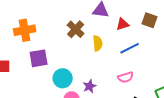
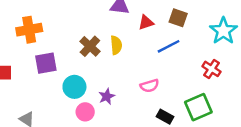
brown cross: (76, 29) -> (90, 46), moved
blue line: (130, 48) -> (169, 46), moved

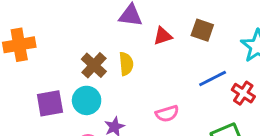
blue line: (169, 46) -> (213, 78), moved
purple square: (46, 63) -> (50, 103), moved
cyan circle: (74, 87) -> (87, 100), moved

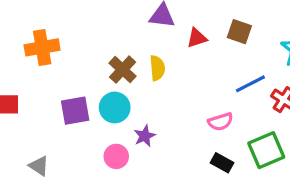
pink semicircle: (167, 114) -> (220, 122), moved

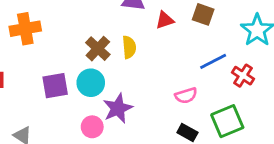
purple star: (145, 136) -> (118, 108), size x1.5

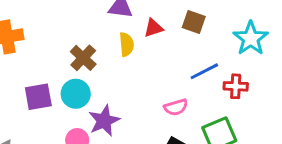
yellow semicircle: (129, 47) -> (127, 44), moved
red cross: (243, 76) -> (236, 86), turned -30

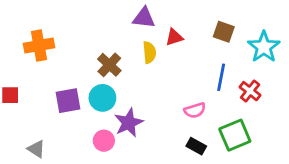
brown square: (194, 22) -> (224, 32), moved
blue line: (204, 71) -> (221, 77), turned -52
red cross: (236, 86) -> (250, 91), turned 35

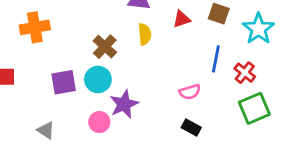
red triangle: (174, 37) -> (182, 19), moved
green square: (235, 135) -> (254, 108), moved
gray triangle: (36, 149) -> (46, 130), moved

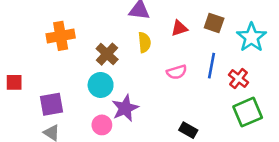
orange cross: (35, 27) -> (61, 36), moved
purple square: (64, 82) -> (52, 104), moved
pink semicircle: (190, 92) -> (177, 72), moved

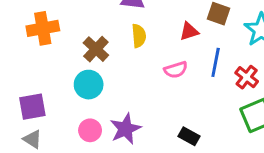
red triangle: (179, 28) -> (189, 31), moved
purple star: (125, 108) -> (125, 129), moved

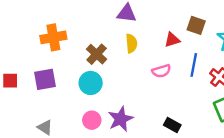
purple square: (32, 107) -> (45, 79), moved

